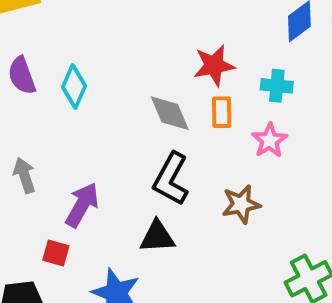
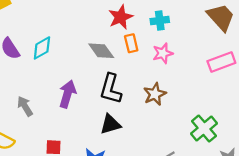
cyan diamond: (74, 87) -> (42, 48), turned 50
pink star: (269, 140) -> (163, 53), turned 30
purple arrow: (82, 205) -> (67, 94), moved

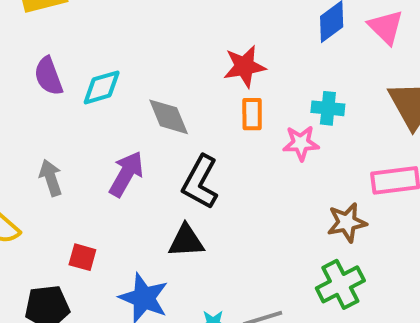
cyan cross: (160, 21) -> (328, 108), moved
gray diamond: (101, 51) -> (169, 117), moved
brown star: (155, 94) -> (347, 222), moved

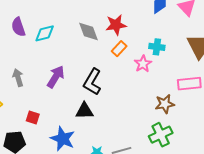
orange rectangle: (252, 114) -> (119, 49), turned 42
gray diamond: (169, 117) -> (89, 31), moved
pink star: (301, 143) -> (143, 64), turned -30

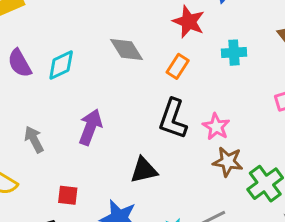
red star: (116, 25) -> (189, 22), moved, turned -30
pink star: (143, 64) -> (216, 127), moved
black L-shape: (92, 82) -> (173, 119), moved
brown star: (165, 104) -> (228, 162), moved, turned 30

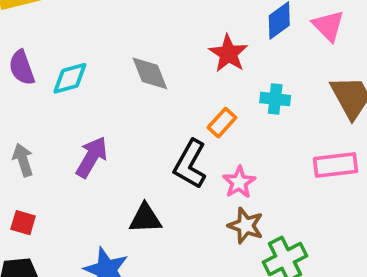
orange rectangle: (178, 66) -> (222, 123), moved
red square: (68, 195) -> (23, 223), moved

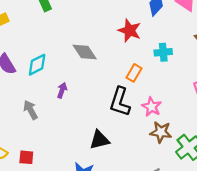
purple arrow: (92, 157) -> (62, 90), moved, size x0.6
gray arrow: (23, 160) -> (31, 110), moved

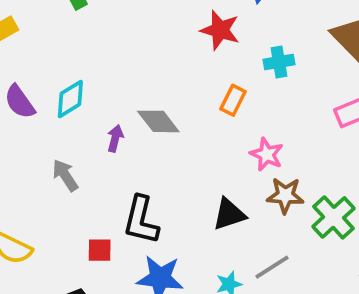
gray diamond: (85, 52) -> (158, 121), moved
black L-shape: (120, 102) -> (141, 220), moved
black triangle: (99, 140) -> (229, 214), moved
red square: (26, 157) -> (100, 250), moved

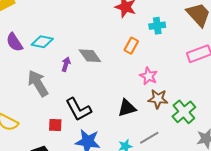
cyan diamond: (70, 99) -> (42, 42), turned 40
gray arrow: (65, 175) -> (38, 83), size x1.5
black L-shape: (141, 220) -> (79, 109), turned -44

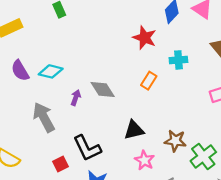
pink star: (149, 76) -> (144, 160), moved
black triangle: (127, 108) -> (134, 130), moved
red square: (55, 125) -> (61, 164), turned -32

